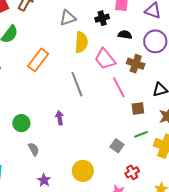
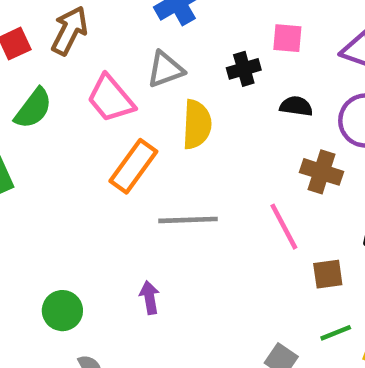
pink trapezoid: (105, 59) -> (111, 99), moved
orange rectangle: (38, 60) -> (133, 166), moved
gray line: (77, 84) -> (188, 220), turned -70

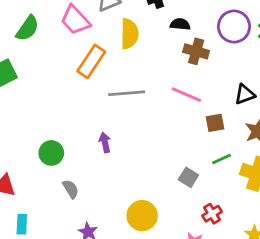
black semicircle: (296, 106) -> (180, 24), moved
brown cross: (321, 172) -> (196, 51), moved
pink line: (284, 227) -> (186, 95), turned -36

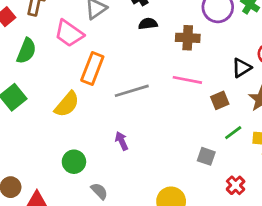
black semicircle: (180, 24) -> (148, 24), moved
yellow semicircle: (129, 34) -> (67, 104), moved, turned 52

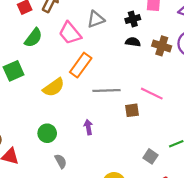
brown cross: (188, 38) -> (162, 46), moved
brown square: (220, 100) -> (132, 110), moved

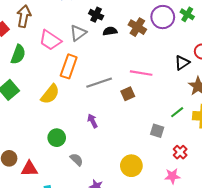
gray triangle: (96, 19) -> (78, 33), moved
black cross: (133, 19) -> (96, 15), moved, turned -32
brown cross: (162, 46) -> (137, 27), turned 30

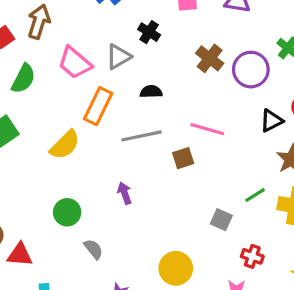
purple circle: (163, 17) -> (251, 70), moved
black semicircle: (110, 31) -> (151, 92), moved
red cross: (180, 152) -> (252, 256), turned -32

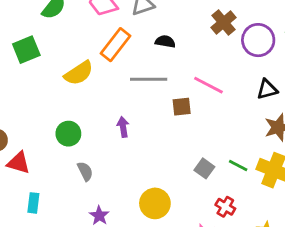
green line: (255, 195) -> (238, 166), moved, turned 48

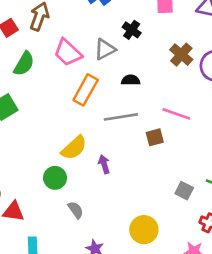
yellow semicircle: (79, 73) -> (74, 148), moved

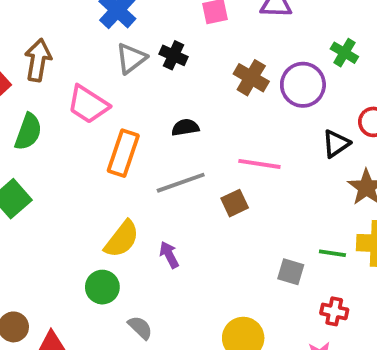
gray triangle: (105, 49) -> (131, 58), moved

